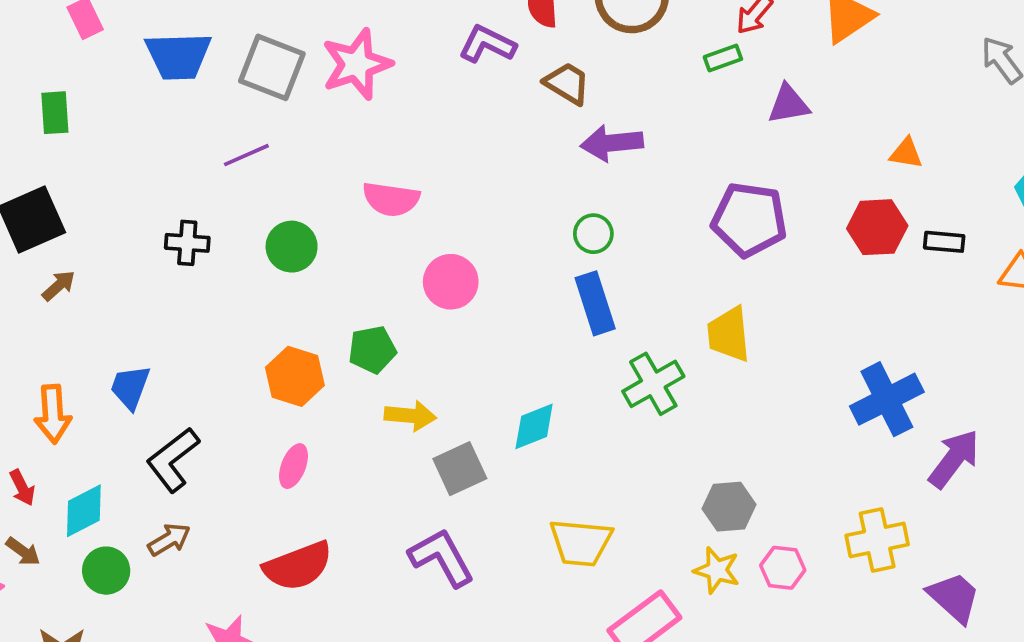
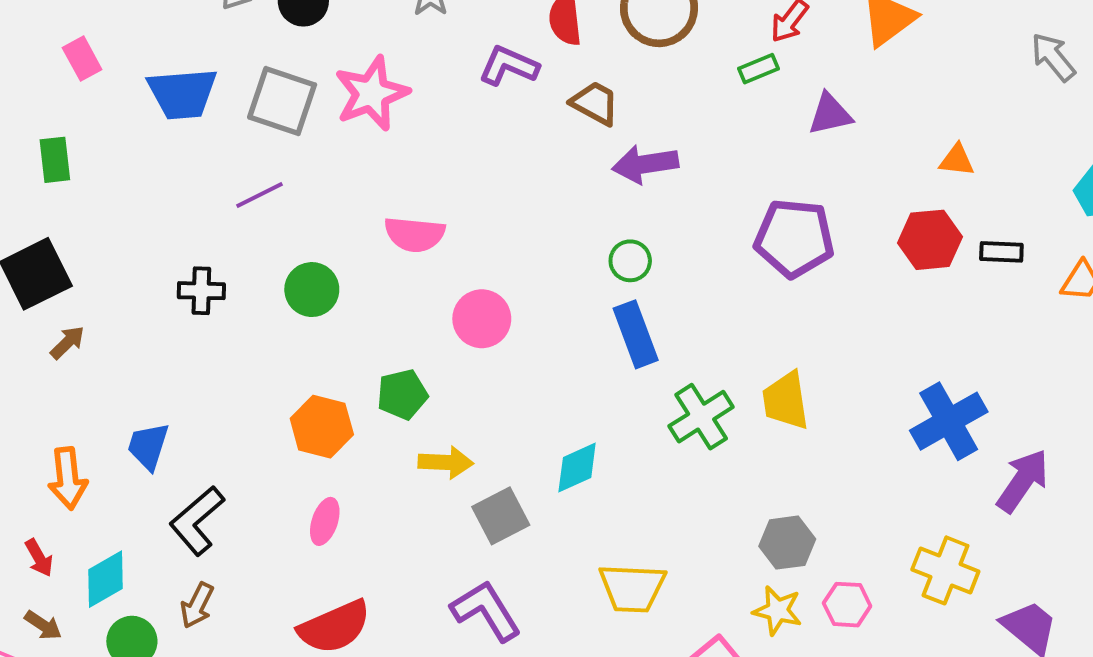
yellow trapezoid: (729, 334) -> (786, 401), moved
brown arrow: (169, 540) -> (197, 605), turned 150
yellow cross: (877, 540) -> (945, 570), turned 36

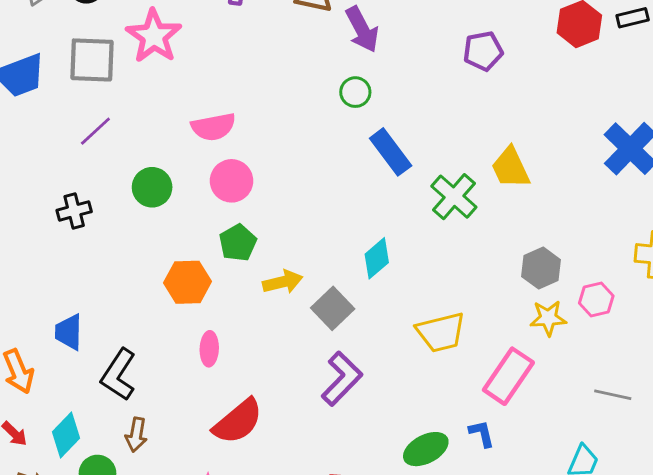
purple arrow: (645, 164) -> (362, 29), turned -93
purple pentagon: (794, 238) -> (483, 51), size x0.7
green circle: (630, 261) -> (355, 92), moved
pink circle: (482, 319) -> (232, 181), moved
purple L-shape: (486, 611) -> (342, 379), turned 92

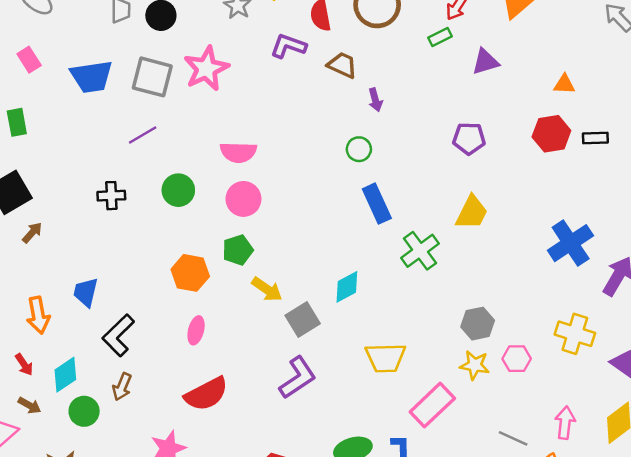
purple arrow: (362, 29) -> (375, 100), size x0.6
yellow trapezoid: (511, 168) -> (472, 212), moved, turned -141
yellow arrow: (283, 282) -> (267, 289), turned 36

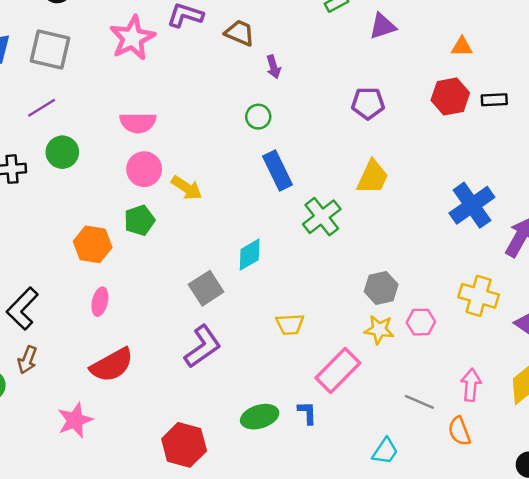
pink star: (206, 69) -> (132, 38), moved
green circle: (178, 190) -> (62, 152), moved
yellow arrow: (267, 289) -> (187, 188), moved
yellow trapezoid: (386, 358) -> (290, 324), size x0.7

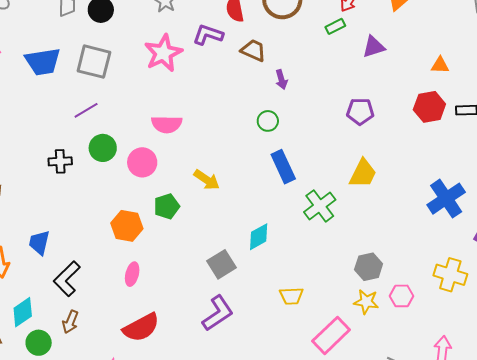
pink circle: (144, 169) -> (142, 162), moved

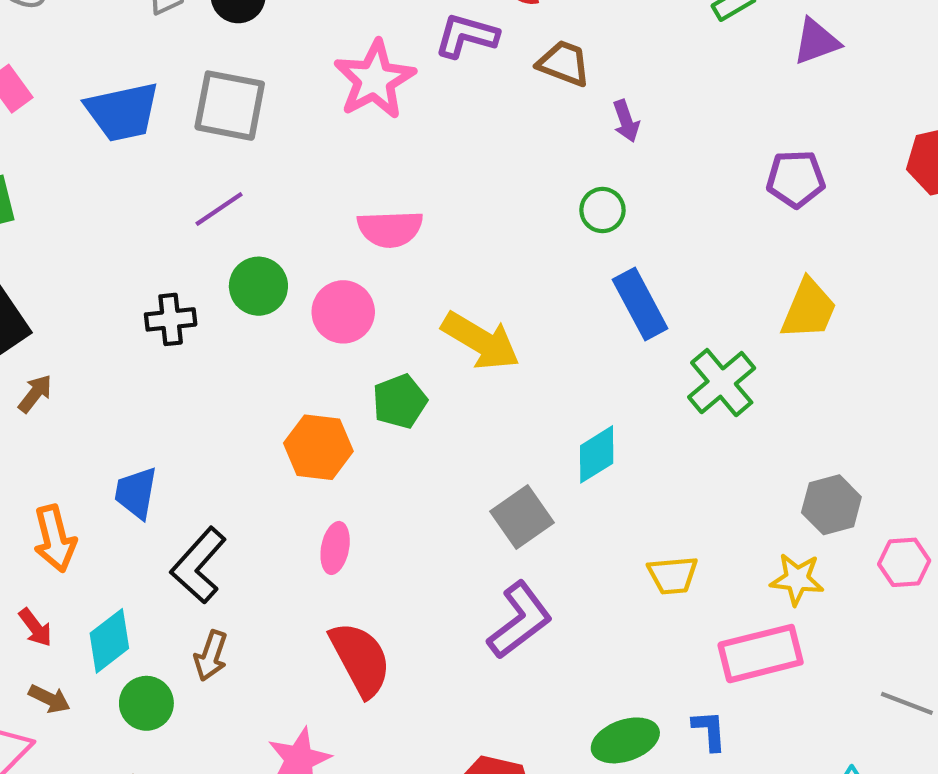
yellow arrow: (207, 180) -> (481, 341), size x1.4
yellow star: (366, 302) -> (797, 579), moved
red semicircle: (141, 327) -> (360, 659), turned -87
pink rectangle: (331, 335) -> (761, 654), turned 33

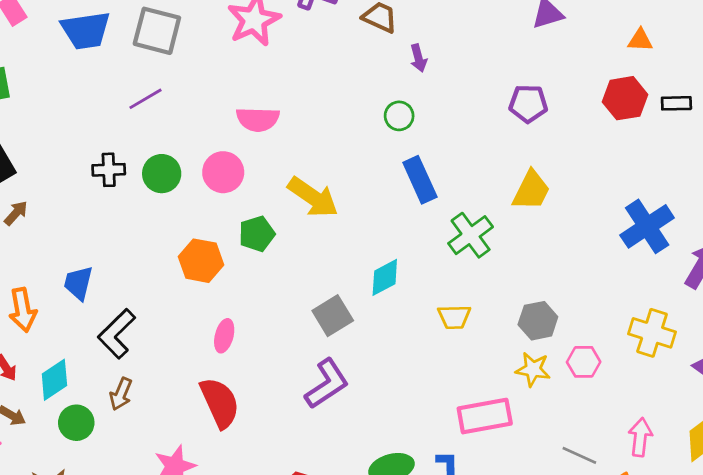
green circle: (258, 286) -> (162, 174), moved
pink ellipse: (335, 548) -> (224, 336), moved
yellow trapezoid: (673, 575) -> (454, 317), moved
yellow star: (797, 579) -> (533, 369), moved

